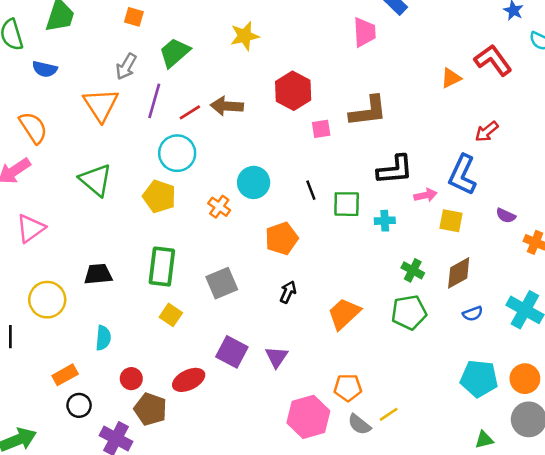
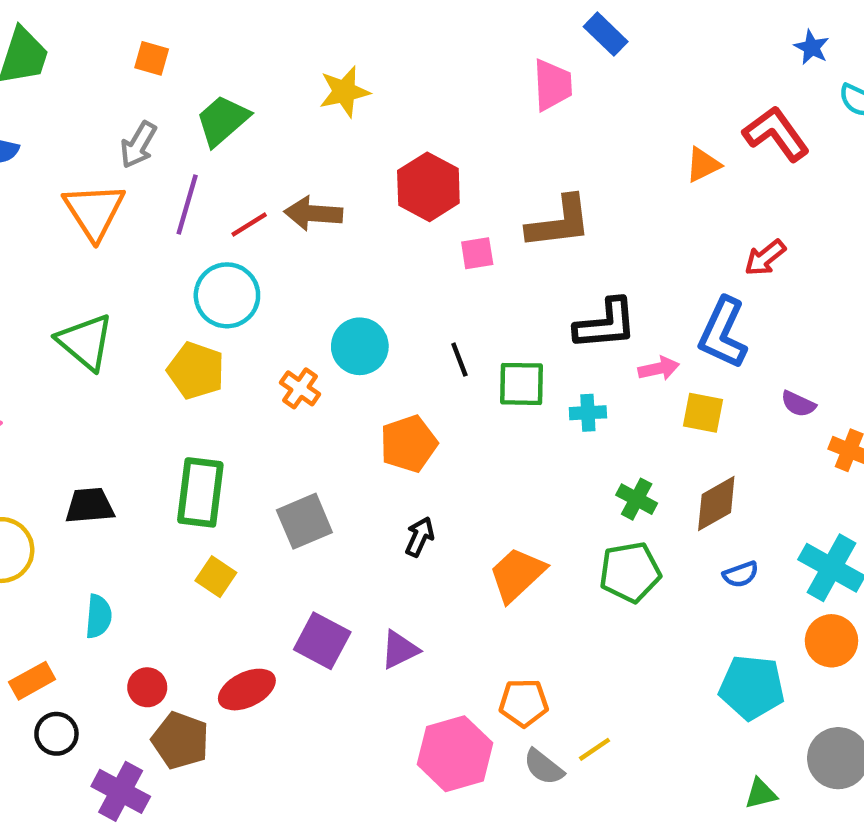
purple triangle: (276, 357) -> (400, 650), turned 30
orange circle: (525, 379) -> (831, 641), moved

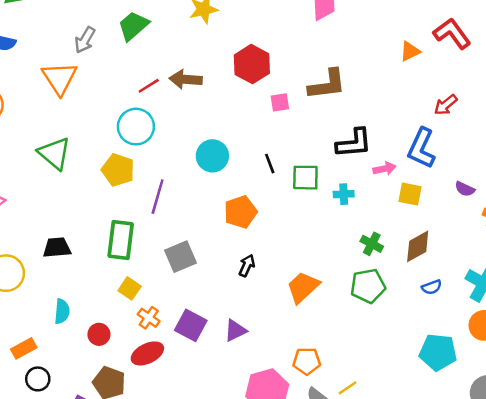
purple line: (187, 205) -> (158, 197), moved
orange cross: (300, 388) -> (149, 318), moved
red circle: (147, 687) -> (99, 334), moved

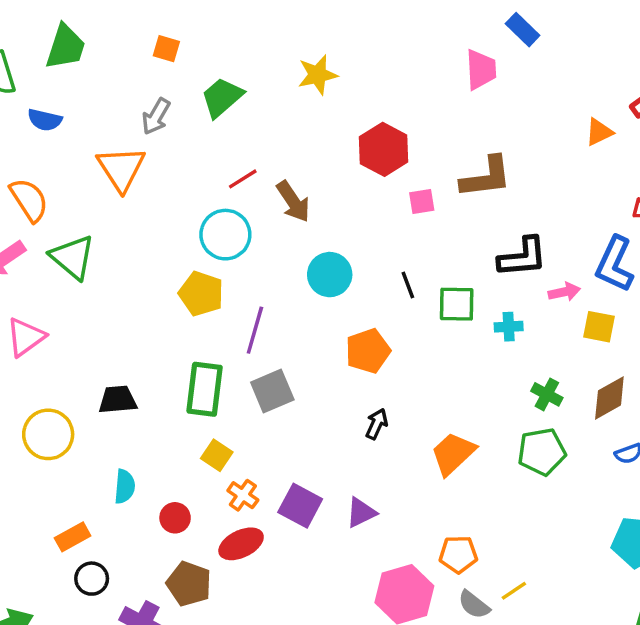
brown arrow: (186, 79) -> (293, 202), moved, turned -128
green triangle: (54, 153) -> (73, 257), moved
gray square: (181, 257) -> (272, 391), moved

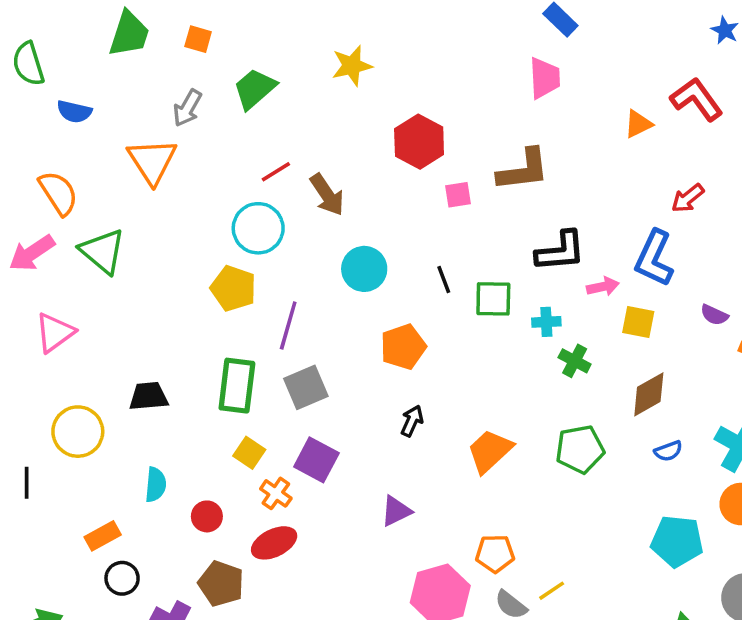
green trapezoid: (66, 47) -> (129, 34), moved
pink trapezoid: (481, 69) -> (545, 78), moved
green cross: (547, 394) -> (575, 361), moved
purple square: (300, 506) -> (316, 460), moved

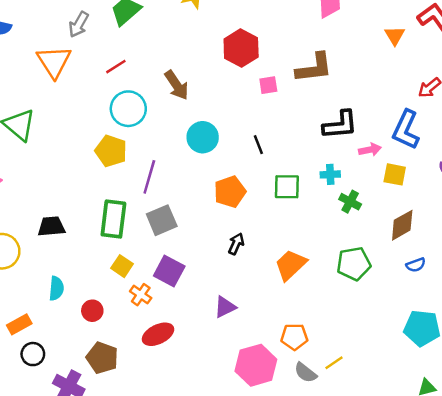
orange triangle: (638, 124) -> (395, 36), turned -35
red line: (276, 172) -> (116, 67), moved
green square: (493, 299) -> (287, 187), moved
red ellipse: (274, 543) -> (158, 334), moved

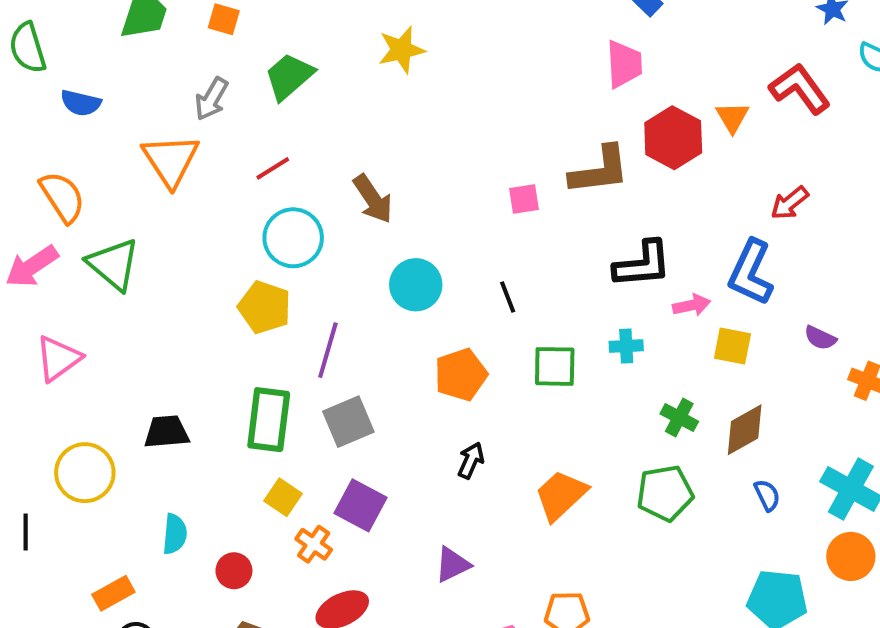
red hexagon: (241, 48) -> (673, 138), moved
green cross: (350, 202) -> (679, 418), moved
blue semicircle: (416, 265) -> (767, 495), turned -96

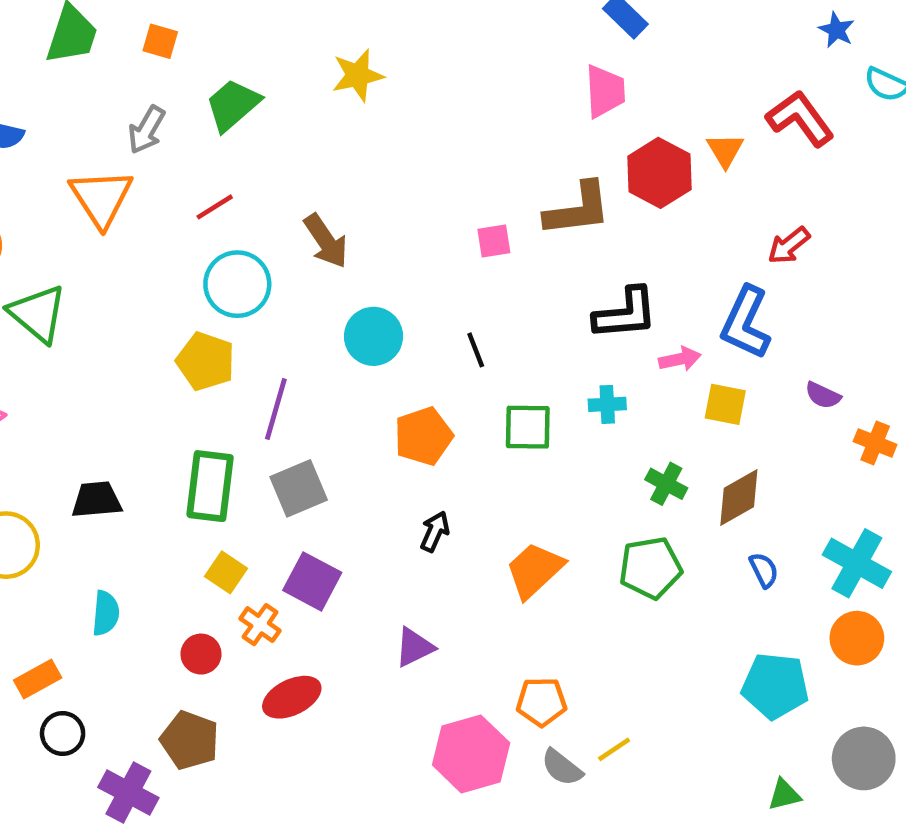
red circle: (234, 571) -> (201, 654), moved

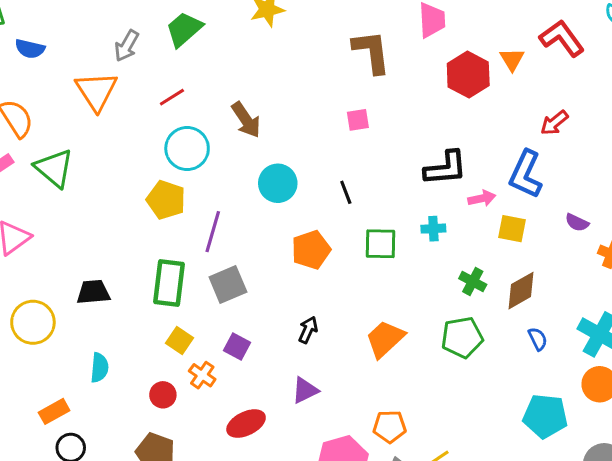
brown L-shape: (578, 209) -> (371, 52), moved, turned -90
black arrow: (435, 531) -> (308, 330), moved
purple square: (312, 581) -> (237, 346), size x0.7
red ellipse: (292, 697) -> (246, 424), moved

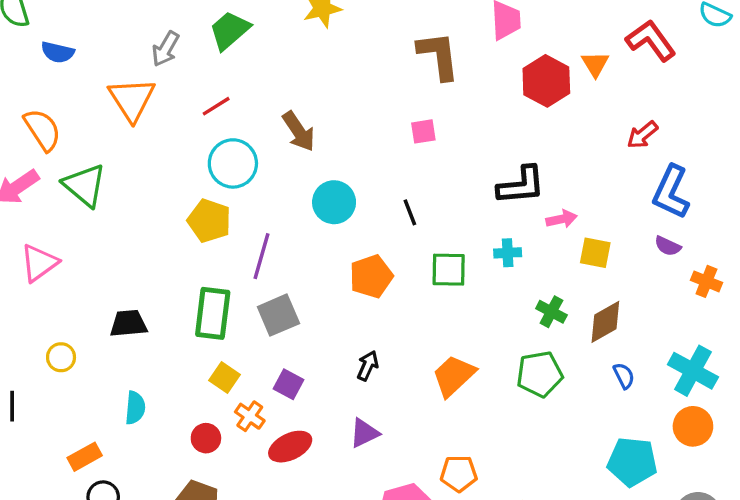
blue L-shape: (526, 174) -> (671, 192), moved
yellow circle: (33, 322) -> (61, 357), size x0.6
red ellipse: (246, 424) -> (290, 447), moved

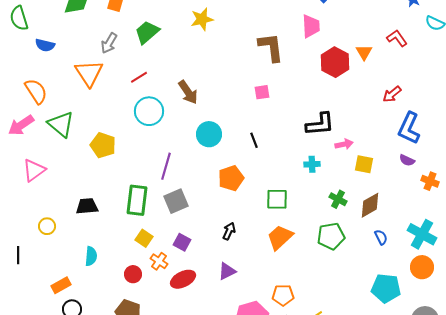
red L-shape: (651, 40) -> (397, 38), size x0.7
yellow pentagon: (209, 221) -> (103, 145), moved
green square: (449, 270) -> (277, 199), moved

